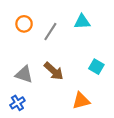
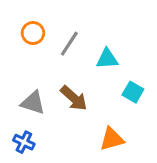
cyan triangle: (82, 22) -> (107, 59), moved
blue cross: (17, 103) -> (24, 142), turned -32

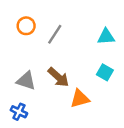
cyan triangle: (107, 59) -> (106, 37), moved
orange triangle: (112, 139) -> (80, 99), moved

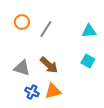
orange triangle: (80, 99) -> (53, 91), moved
blue cross: (19, 112) -> (32, 92), moved

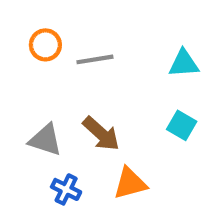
gray line: (46, 29) -> (95, 59), turned 48
orange triangle: (53, 91) -> (130, 183), moved

